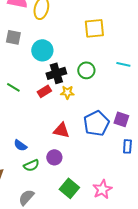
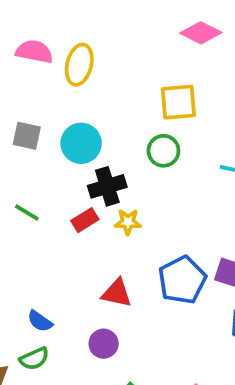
gray square: (13, 37) -> (27, 136), moved
green circle: (86, 70) -> (163, 151), moved
green semicircle: (31, 165) -> (34, 359), moved

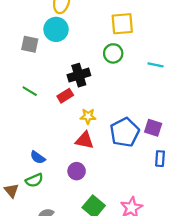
cyan circle: (81, 143) -> (56, 29), moved
yellow star: (128, 222) -> (88, 116), moved

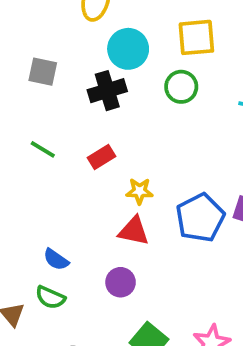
cyan circle: (56, 29) -> (128, 49), moved
black cross: (79, 75) -> (107, 91), moved
green semicircle: (34, 180) -> (50, 297), turned 48

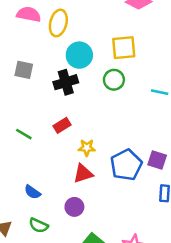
green line: (43, 149) -> (24, 134), moved
red triangle: (134, 231) -> (83, 174), turned -30
green semicircle: (50, 297) -> (39, 225), moved

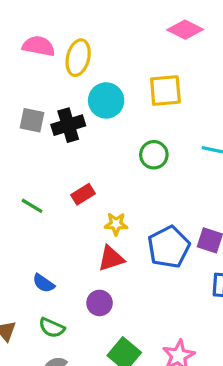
green circle: (114, 80) -> (154, 155), moved
black cross: (66, 82) -> (68, 125), moved

